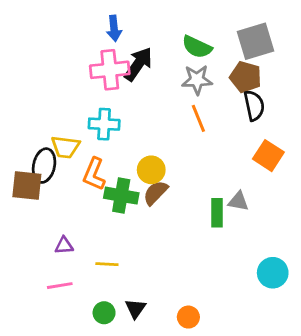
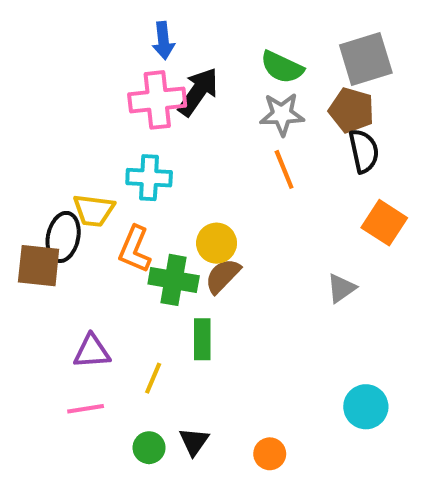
gray triangle: (238, 201) -> (341, 288), turned -45
green rectangle: (217, 213) -> (202, 339), moved
purple triangle: (64, 246) -> (92, 352), size x1.4
yellow line: (107, 264) -> (153, 378), turned -70
cyan circle: (273, 273) -> (366, 407), moved

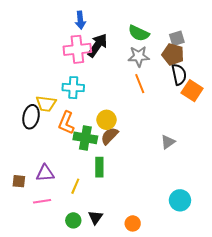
gray square: (366, 59) -> (177, 38), moved, size x0.6
orange square: (384, 223) -> (192, 91), moved
brown square: (39, 266) -> (19, 181), moved, size x0.6

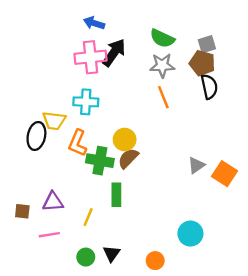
blue arrow: (80, 20) -> (94, 23), turned 114
orange square: (192, 91) -> (225, 174), moved
cyan circle: (180, 200) -> (190, 234), moved

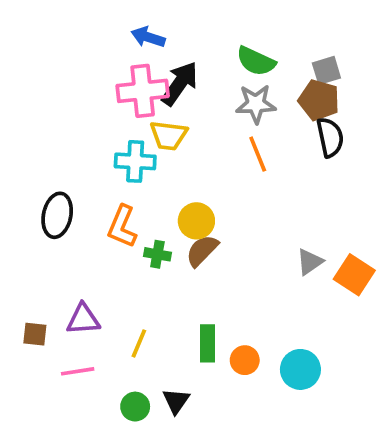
yellow trapezoid: (54, 121) -> (169, 135), moved
green cross: (100, 161) -> (157, 254), size x0.6
green rectangle: (116, 195) -> (208, 343), moved
orange circle: (155, 261) -> (245, 360), moved

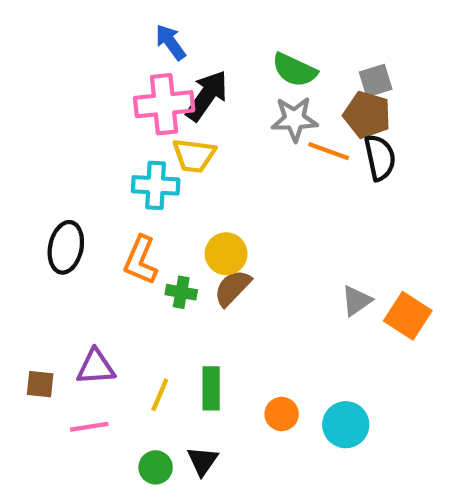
blue arrow: (148, 37) -> (171, 42), turned 36
orange line: (258, 154) -> (329, 151), moved, turned -48
green rectangle: (208, 343) -> (211, 388), moved

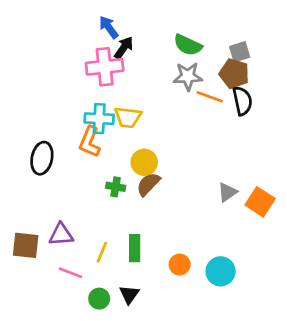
black arrow: (207, 96) -> (124, 48), moved, size x0.7
yellow trapezoid: (194, 155) -> (128, 117), moved
orange L-shape: (141, 260) -> (90, 142), moved
brown square: (40, 384) -> (26, 245), size x1.5
pink line: (89, 427) -> (71, 273), moved, turned 30

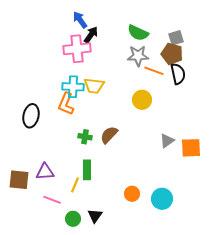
yellow circle: (144, 162) -> (142, 100), moved
orange square: (260, 202) -> (191, 148), turned -35
green rectangle: (135, 248) -> (87, 170), moved

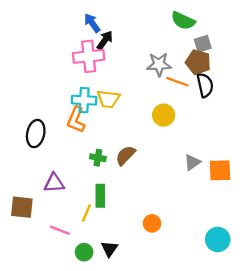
green semicircle: (138, 33) -> (183, 21), moved
purple triangle: (45, 172) -> (54, 183), moved
cyan circle: (162, 199) -> (218, 239), moved

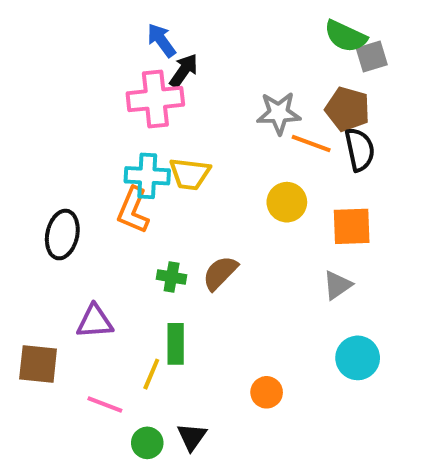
green semicircle: (183, 21) -> (345, 36), moved
gray square: (203, 44) -> (372, 57), moved
orange square: (220, 170) -> (352, 226), moved
cyan circle: (218, 239) -> (358, 358), moved

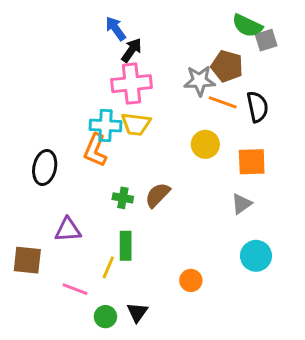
pink cross: (155, 99) -> (132, 84), moved
brown pentagon: (348, 109) -> (227, 66), moved

